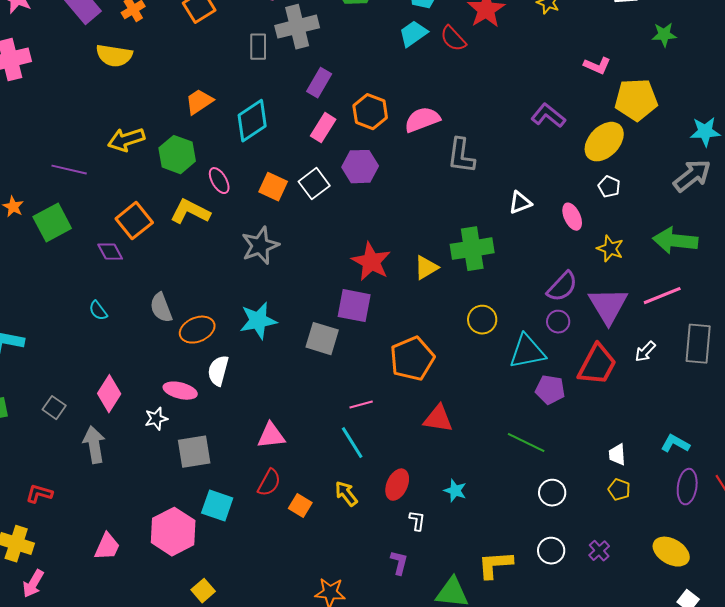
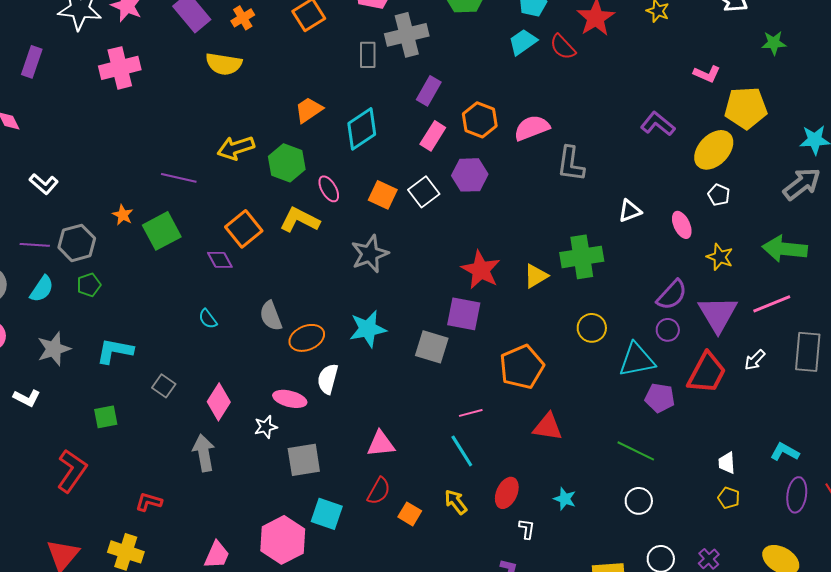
gray square: (54, 408) -> (164, 386), moved
white circle: (552, 493) -> (639, 501), moved

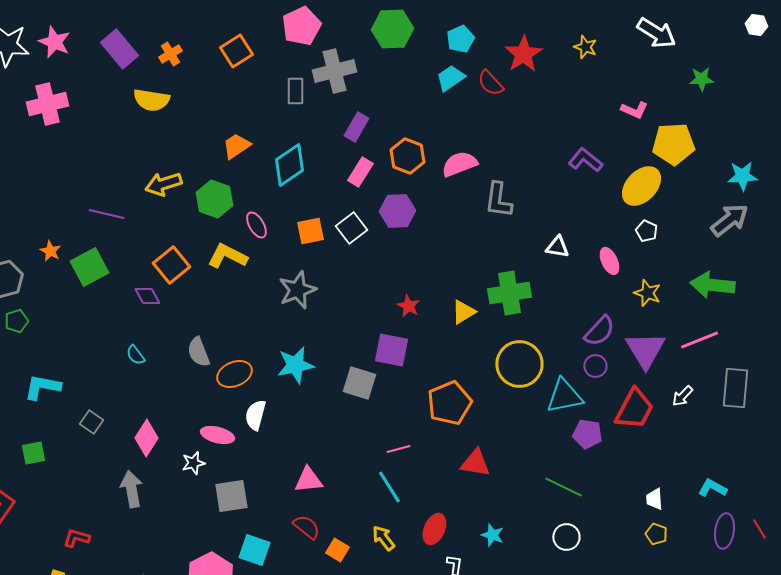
orange square: (383, 195) -> (310, 231), turned -36
white triangle: (630, 211) -> (557, 247), turned 30
red star: (481, 270) -> (408, 306), size x0.6
yellow circle: (592, 328) -> (519, 364), size x1.6
red semicircle: (379, 491) -> (306, 527), turned -80

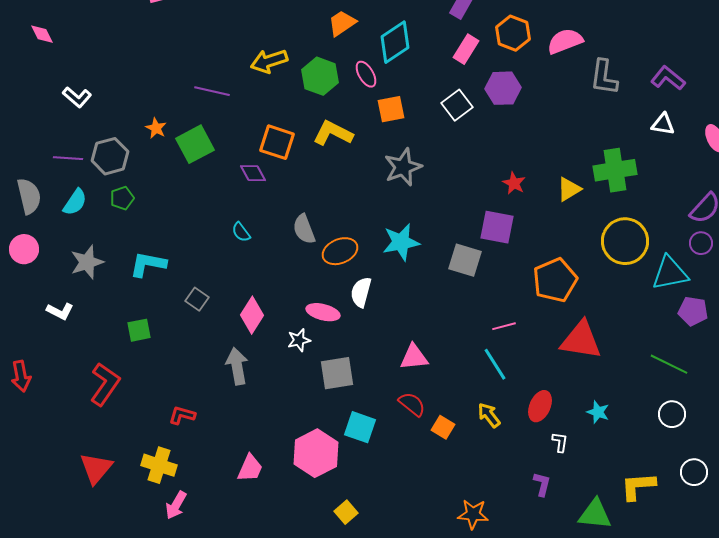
purple L-shape: (585, 160) -> (668, 78), moved
pink ellipse: (256, 225) -> (366, 74), moved
orange square: (310, 231) -> (391, 109), moved
orange square: (171, 265) -> (277, 142), turned -33
red triangle: (475, 463) -> (581, 340), size x1.4

